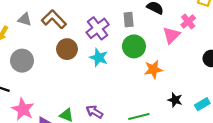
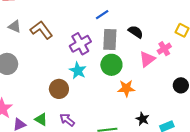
gray rectangle: (129, 20) -> (110, 39), size x1.5
brown circle: (67, 49) -> (59, 89), moved

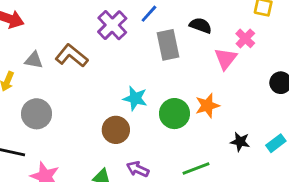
purple cross: (80, 44) -> (112, 25), moved
green circle: (111, 65) -> (175, 114), moved

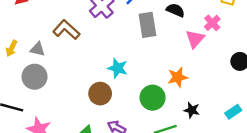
gray triangle: (34, 60) -> (38, 49), moved
green circle: (175, 114) -> (153, 98), moved
black star: (240, 142) -> (192, 110), moved

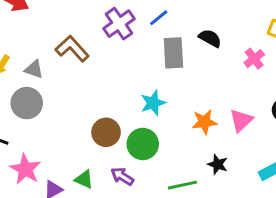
pink triangle: (195, 39) -> (241, 120), moved
cyan star: (118, 68) -> (153, 103), moved, turned 30
green circle: (153, 98) -> (143, 144), moved

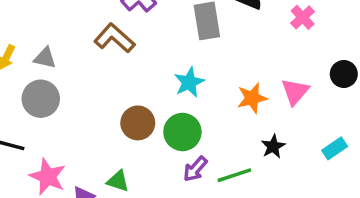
brown L-shape: (72, 49) -> (114, 38), moved
black star: (218, 164) -> (273, 146), turned 30
purple arrow: (122, 176) -> (195, 169), moved, turned -75

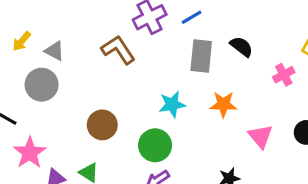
pink triangle: (295, 92) -> (260, 136), turned -36
orange star: (252, 98) -> (223, 104), moved
brown circle: (138, 123) -> (102, 125), moved

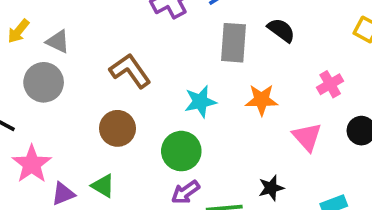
brown L-shape: (118, 50) -> (130, 71), moved
pink cross: (284, 75) -> (330, 84), moved

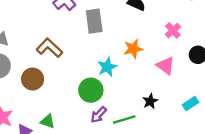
gray rectangle: (233, 43) -> (94, 21), moved
cyan star: (200, 102) -> (107, 67), moved
brown circle: (117, 128) -> (33, 79), moved

